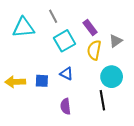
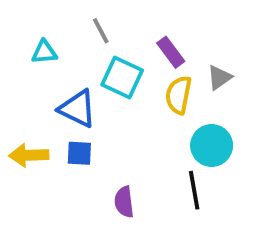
cyan triangle: (23, 28) -> (44, 52), size x0.6
cyan square: (64, 41) -> (122, 77), turned -35
blue triangle: (66, 74) -> (77, 109), moved, size x1.5

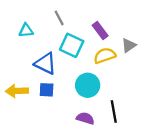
yellow semicircle: (179, 95) -> (105, 56), turned 60
cyan circle: (212, 145) -> (88, 85), moved
purple semicircle: (124, 202) -> (85, 118), moved, turned 114

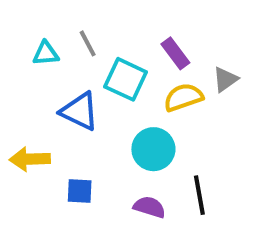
gray line: (59, 18) -> (88, 43), moved
blue square: (47, 90) -> (80, 191), moved

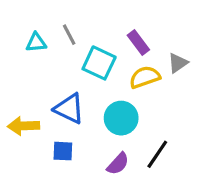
blue triangle: (80, 111) -> (69, 109), moved
black line: (199, 195) -> (157, 154), turned 44
purple semicircle: (149, 207) -> (118, 164), turned 115

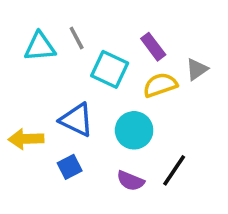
cyan triangle: (36, 42) -> (40, 47), size x1.4
blue square: (63, 151) -> (70, 167), turned -30
purple semicircle: (118, 164) -> (131, 181), turned 70

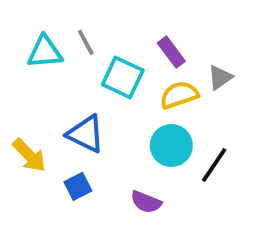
cyan circle: (134, 130) -> (171, 146), moved
yellow arrow: (26, 139) -> (29, 155), turned -132
black line: (174, 170) -> (214, 165), moved

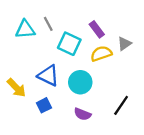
cyan circle: (171, 146) -> (80, 82), moved
black line: (214, 165) -> (121, 105), moved

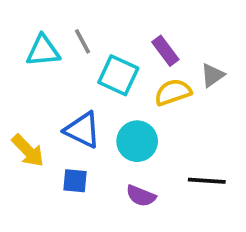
blue square: (44, 105) -> (75, 181), turned 32
black line: (121, 105) -> (207, 181), turned 60

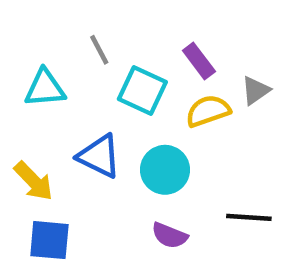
cyan triangle: (43, 51) -> (45, 88), moved
blue square: (75, 181) -> (49, 240), moved, size x1.4

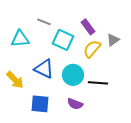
gray line: (99, 50) -> (44, 22), turned -40
yellow semicircle: (208, 111) -> (92, 49), turned -30
black line: (249, 217) -> (98, 83), moved
blue square: (49, 240) -> (40, 104), moved

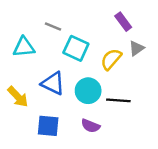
purple rectangle: (88, 27) -> (123, 22), moved

